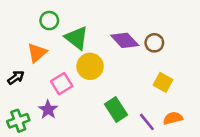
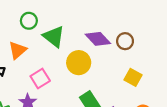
yellow circle: (90, 66) -> (79, 63), moved

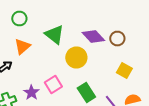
green circle: (29, 21) -> (19, 18), moved
pink square: (40, 78) -> (53, 84), moved

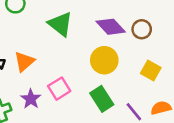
orange triangle: (22, 46) -> (24, 61), moved
yellow circle: (76, 58) -> (104, 60), moved

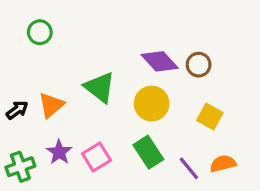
green triangle: (60, 24) -> (100, 87), moved
pink square: (59, 89) -> (97, 157), moved

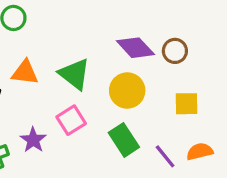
orange triangle: (51, 105) -> (25, 72), moved, turned 48
yellow square: (210, 116) -> (186, 104), turned -30
pink square: (97, 157) -> (71, 120), moved

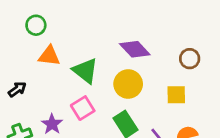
brown circle: (175, 51) -> (190, 59), moved
orange triangle: (25, 72) -> (49, 56), moved

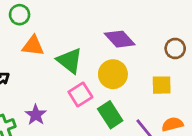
pink square: (83, 108) -> (80, 94), moved

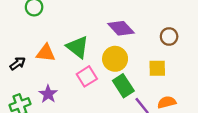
orange triangle: (33, 46) -> (46, 53), moved
green rectangle: (110, 115) -> (123, 86), moved

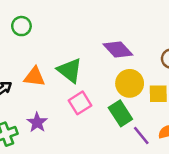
yellow circle: (115, 59) -> (130, 83), moved

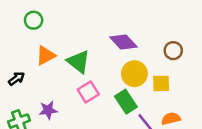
orange triangle: (34, 77) -> (46, 55), moved, turned -35
purple star: (37, 122) -> (48, 110), turned 30

